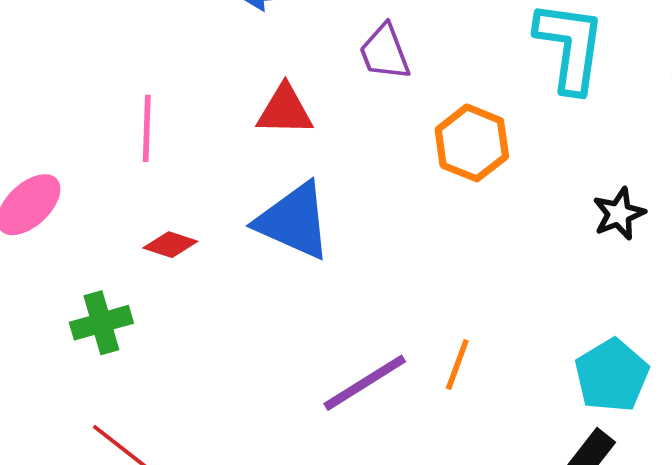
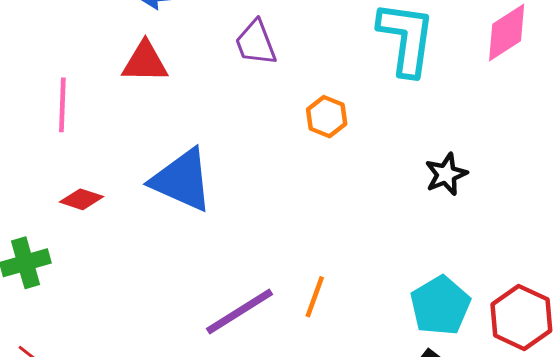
red triangle: (285, 110) -> (145, 62), moved
orange hexagon: (472, 143) -> (327, 117), size x0.7

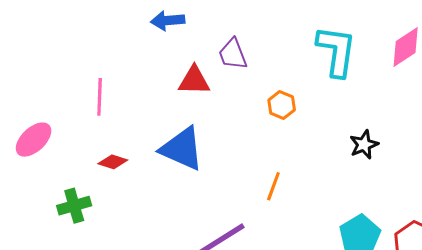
red triangle: (145, 62) -> (194, 81), moved
orange line: (315, 297) -> (273, 186), moved

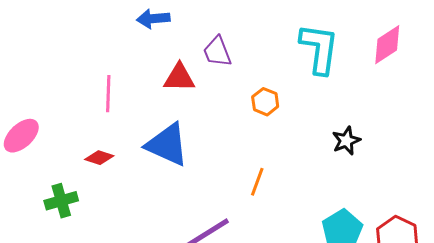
pink line: (100, 97) -> (108, 94), moved

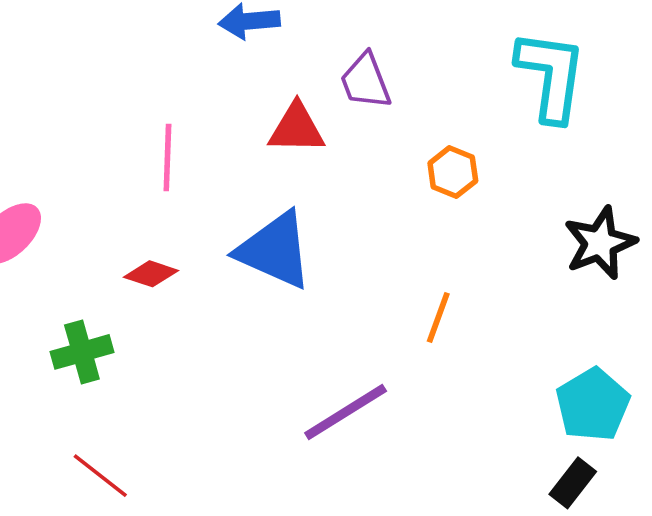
black star: (346, 141) -> (600, 243), size x1.4

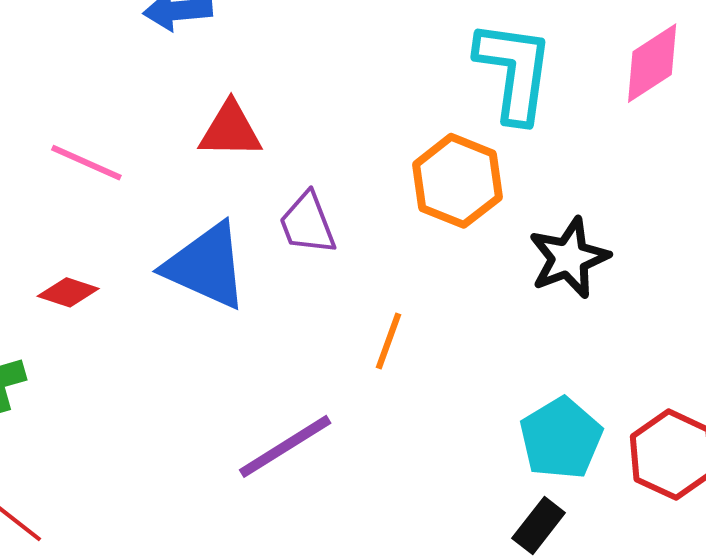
purple trapezoid: (366, 81) -> (307, 223), moved
pink line: (167, 157) -> (86, 163), turned -68
orange hexagon: (453, 172) -> (457, 181), moved, size x1.6

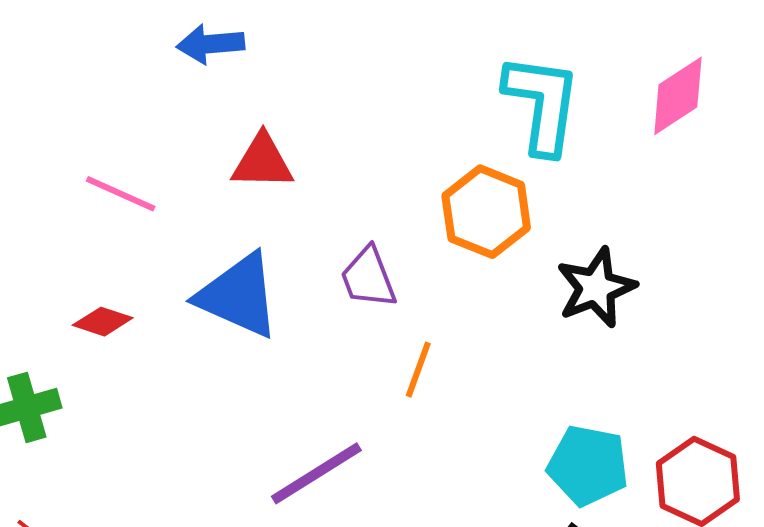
purple trapezoid: (307, 223) -> (368, 278), moved
cyan pentagon: (561, 438) -> (588, 465), turned -30

